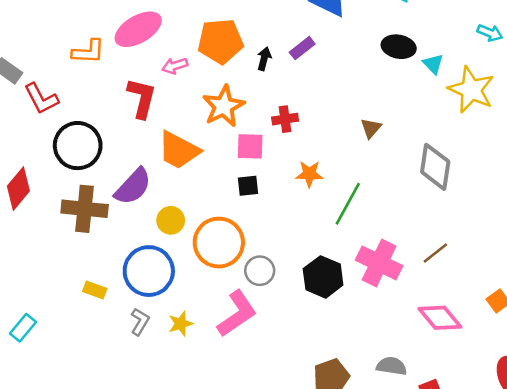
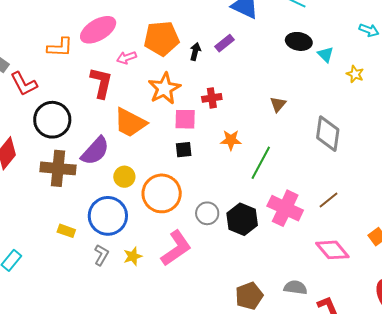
yellow star: (471, 90) -> (355, 74), size x0.5
gray circle: (260, 271) -> (207, 213), moved

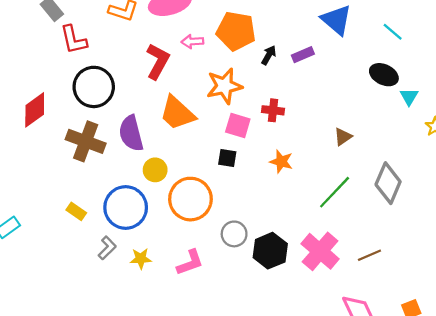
purple semicircle: (95, 151) -> (131, 133), turned 108
green line: (261, 163) -> (335, 192), moved
pink L-shape: (176, 248) -> (190, 263), size x0.7

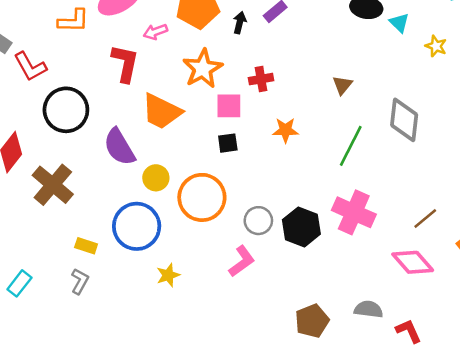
brown cross: (86, 141) -> (53, 185), moved, turned 36
gray L-shape: (107, 248) -> (80, 281), moved
brown line: (369, 255) -> (425, 218), moved
pink L-shape: (190, 263) -> (242, 261), moved

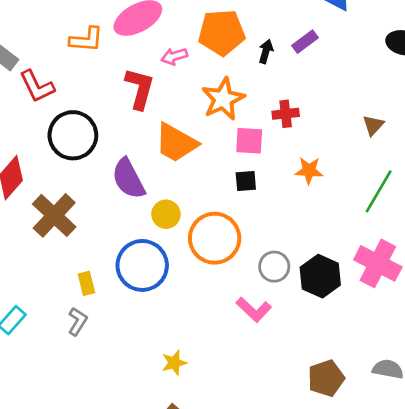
yellow rectangle: (86, 246) -> (86, 283), turned 55
pink L-shape: (242, 261) -> (254, 310), turned 76
yellow star: (168, 275) -> (174, 363), moved

